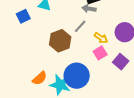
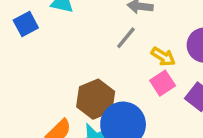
brown hexagon: (60, 41) -> (96, 99), moved

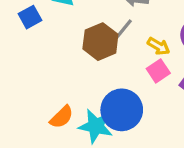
brown hexagon: (96, 99) -> (100, 42), moved

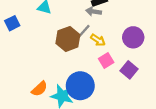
blue square: (30, 17) -> (12, 23), moved
yellow arrow: (159, 46) -> (98, 40), moved

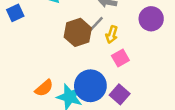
purple circle: (133, 37) -> (151, 19), moved
yellow arrow: (98, 40) -> (112, 35), turned 72
purple square: (129, 70) -> (120, 94), moved

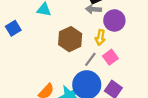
purple circle: (151, 19) -> (114, 20), moved
gray line: (96, 24) -> (90, 59), moved

